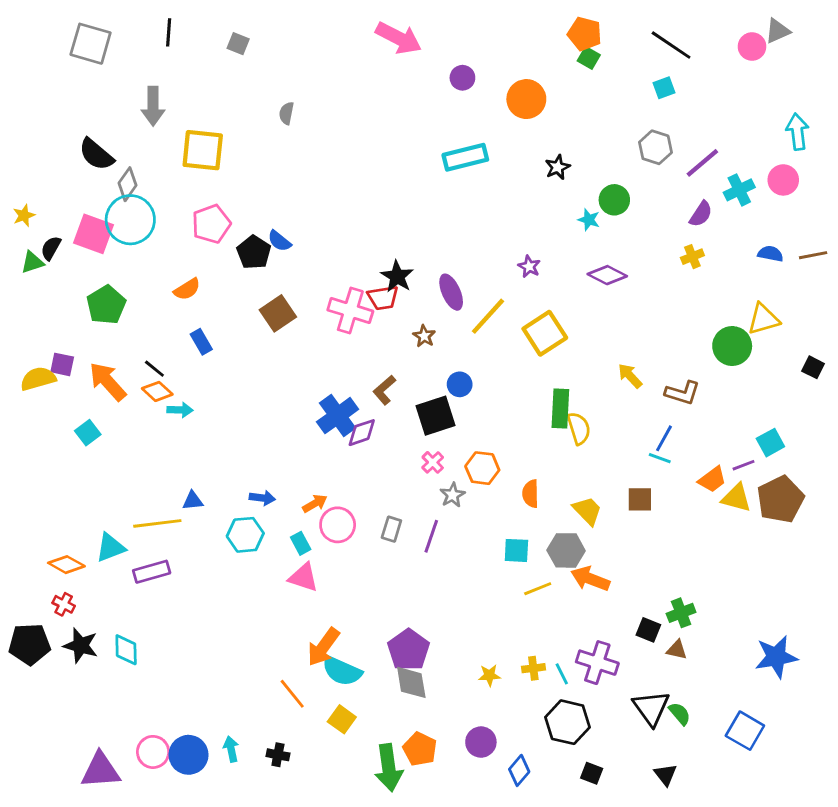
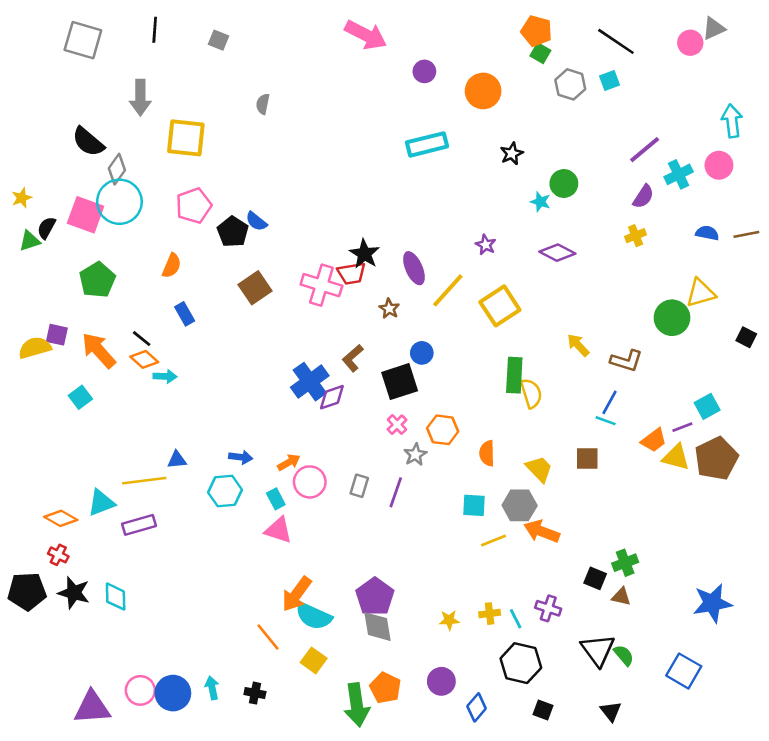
gray hexagon: (656, 147) -> (570, 84), moved
orange semicircle: (187, 289) -> (172, 266), turned -35
purple cross: (597, 663) -> (548, 608), size x0.7

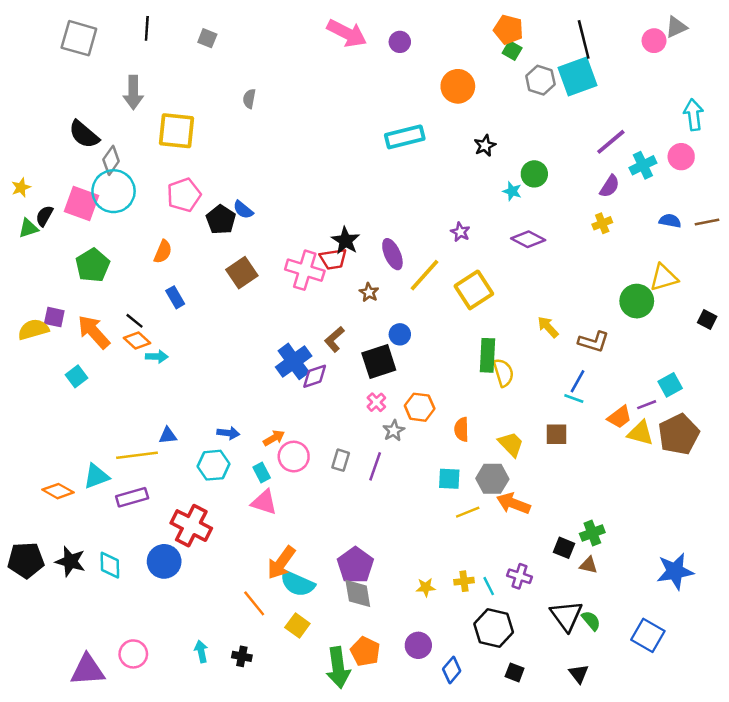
black line: (616, 41) -> (584, 39), turned 42
purple circle: (424, 71) -> (400, 42), moved
cyan square: (609, 81) -> (578, 76), size x2.0
red cross: (58, 555) -> (191, 526), moved, size x2.0
blue circle: (173, 693) -> (164, 561), moved

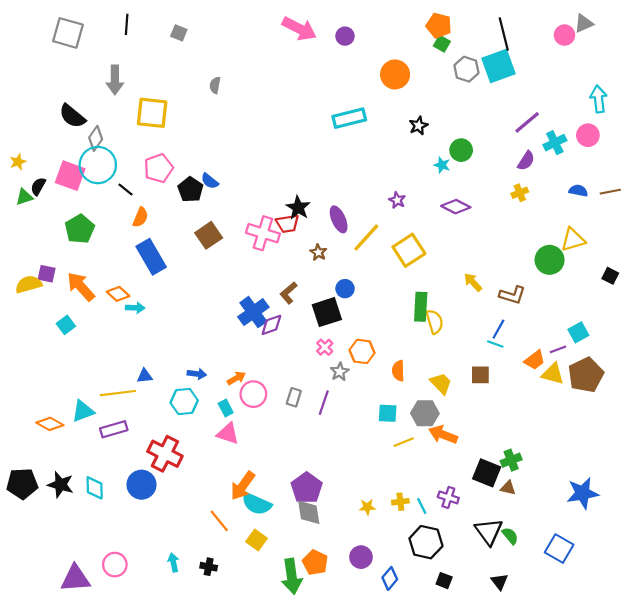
blue rectangle: (175, 297) -> (151, 257), size x1.8
black line: (135, 321) -> (126, 190), moved
black square: (564, 548) -> (487, 473), size x1.5

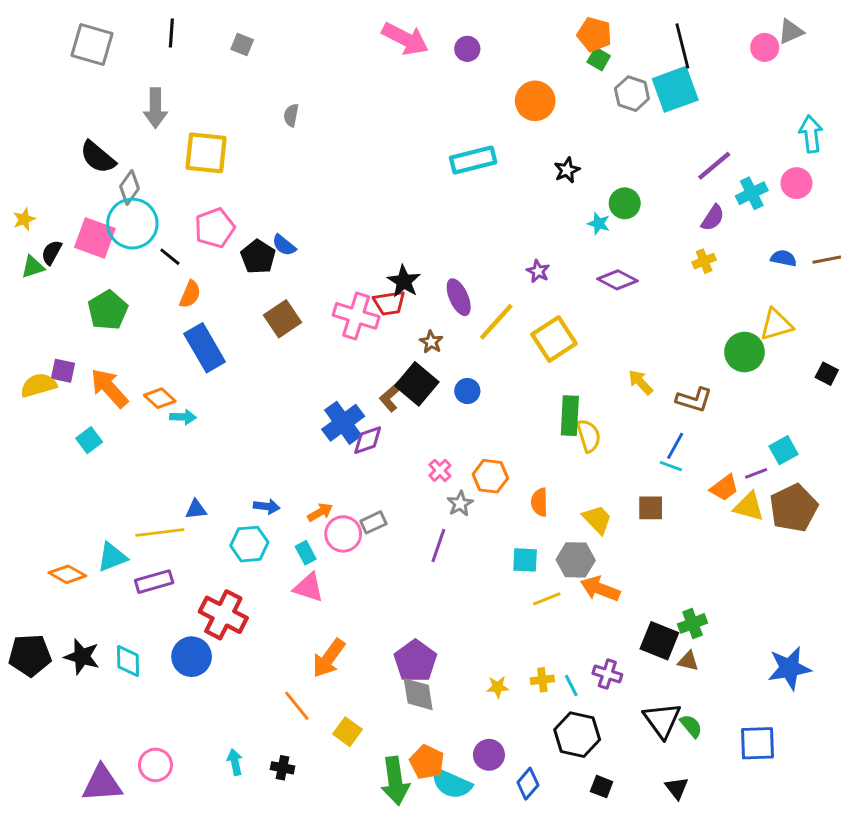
black square: (327, 312) -> (417, 384), moved, turned -32
gray rectangle: (294, 397) -> (373, 522), moved, turned 48
cyan semicircle: (257, 504) -> (451, 784), moved
blue square: (559, 549) -> (758, 743), turned -32

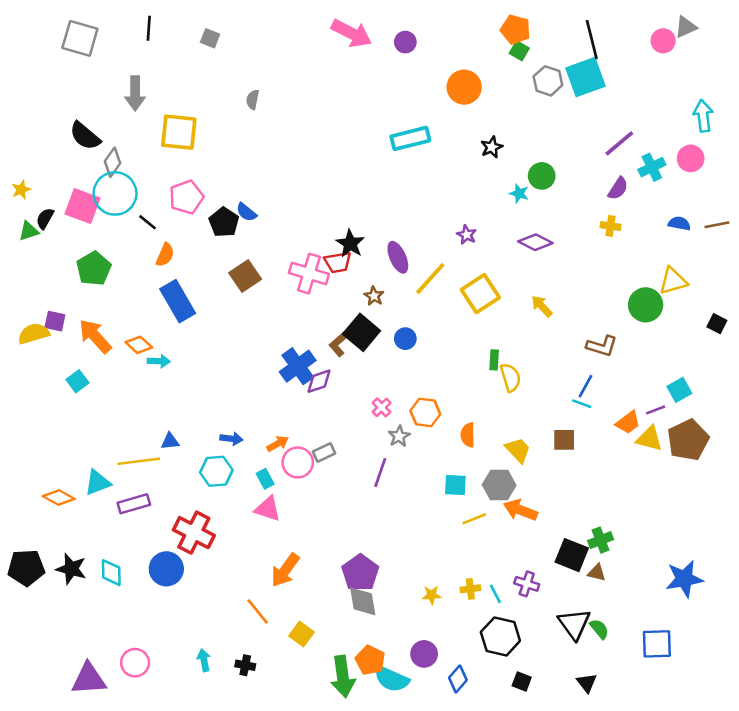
yellow cross: (704, 261) -> (611, 226), turned 30
yellow arrow: (641, 382) -> (542, 306), moved
green rectangle: (570, 416) -> (494, 360), size x0.6

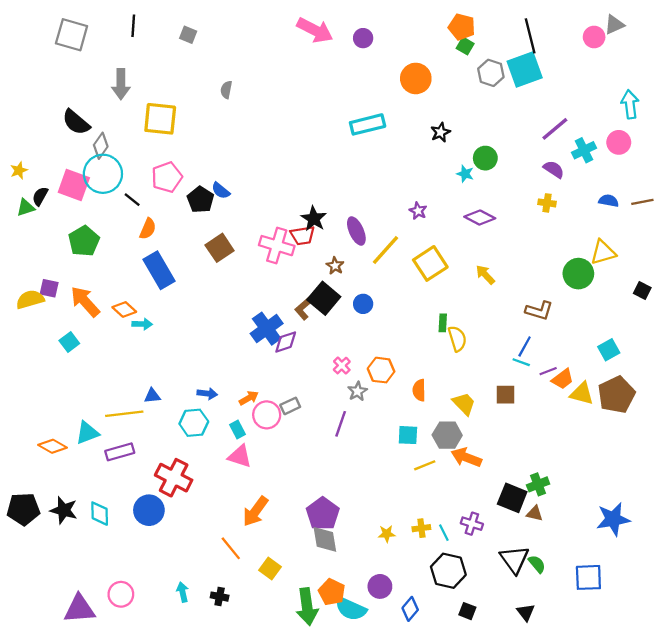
purple semicircle: (618, 188) -> (554, 169), turned -90
purple line: (656, 410) -> (548, 371), moved

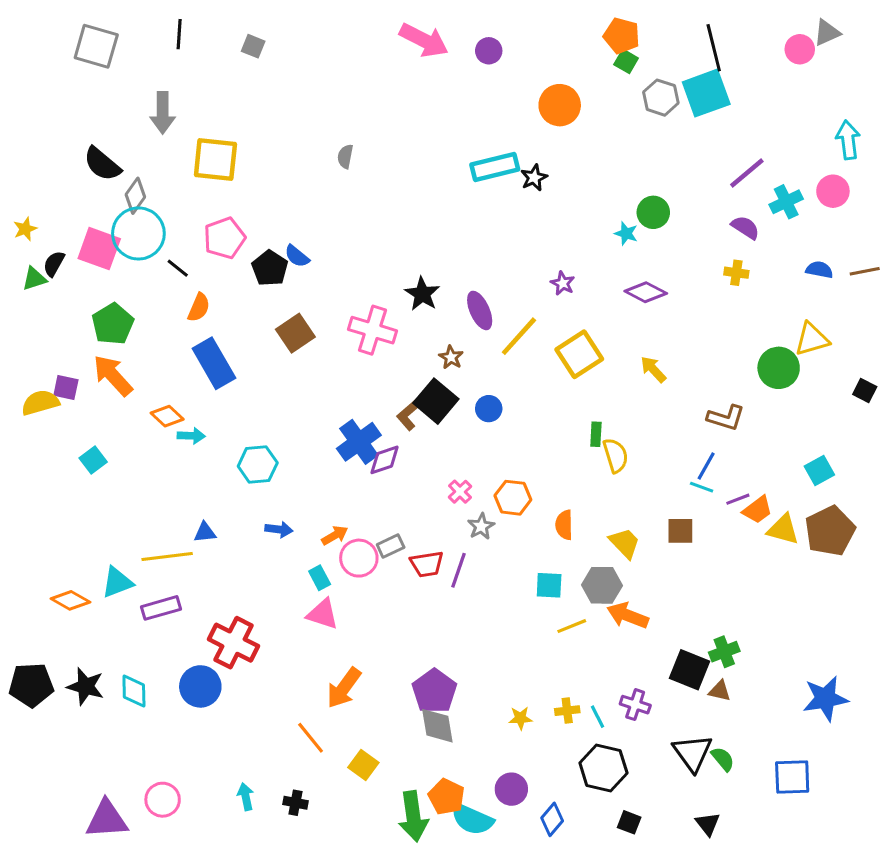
gray semicircle: (226, 90) -> (345, 156), moved
black star: (440, 132) -> (534, 178), moved
red trapezoid: (303, 235) -> (427, 564), moved
orange arrow: (85, 302) -> (113, 375), moved
cyan hexagon: (194, 423) -> (258, 464), moved

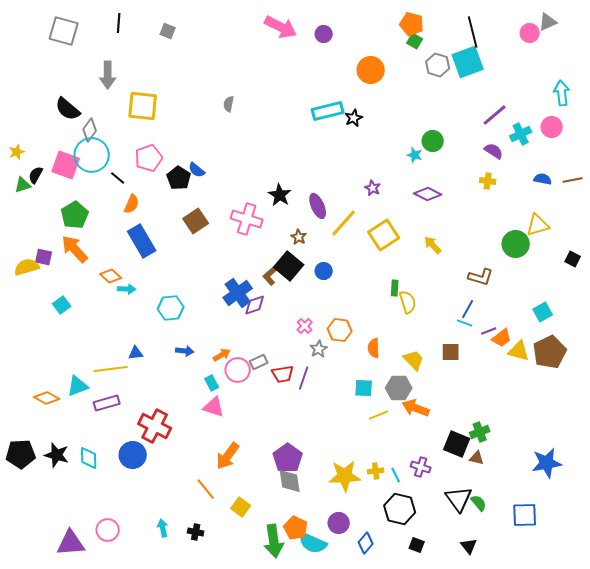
yellow star: (520, 718) -> (345, 476), size x2.0

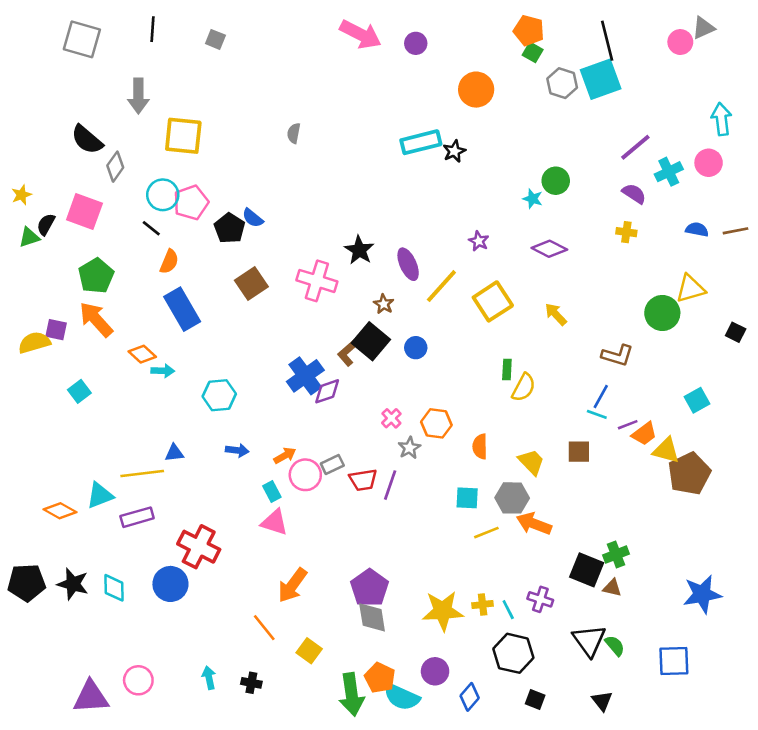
cyan circle: (92, 155) -> (163, 195), moved, size x0.7
yellow semicircle: (408, 302) -> (524, 387), turned 45
brown pentagon: (550, 352) -> (689, 474), moved

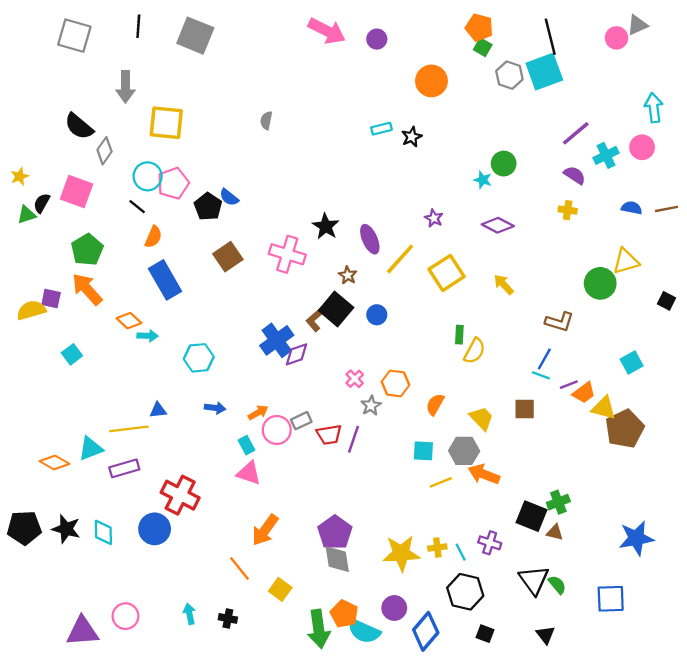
gray square: (215, 39) -> (195, 36), size x2.0
cyan rectangle: (421, 142) -> (381, 129), size x0.6
orange semicircle: (480, 447) -> (435, 404), turned 30
blue diamond: (470, 697) -> (426, 631), size x1.5

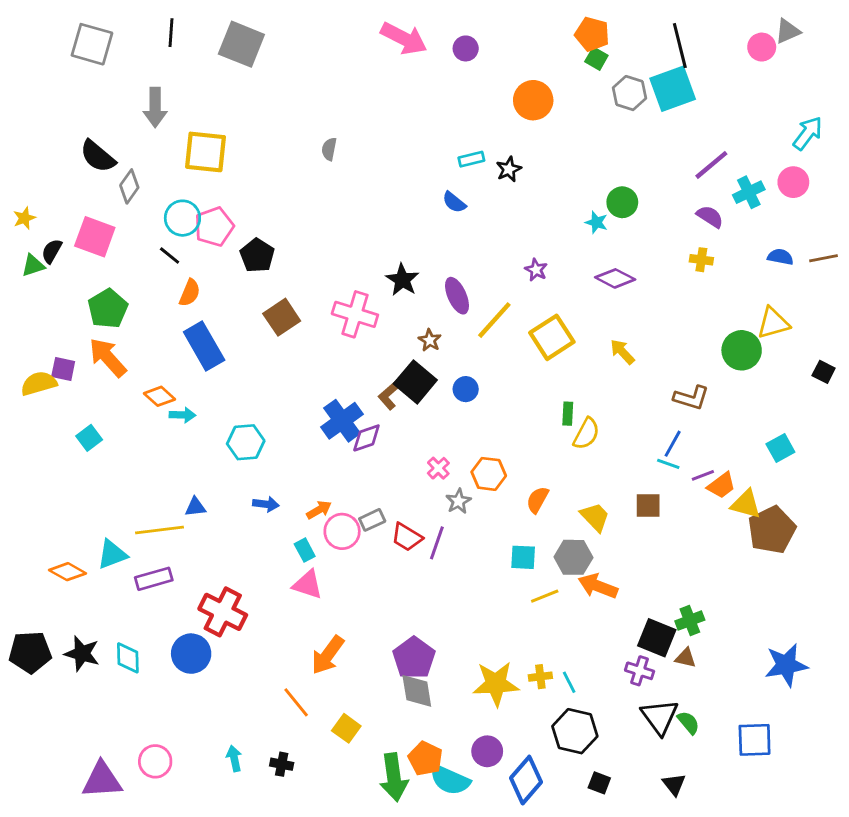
cyan arrow: (654, 108) -> (808, 133), turned 44
blue semicircle: (229, 197) -> (454, 202), moved
red trapezoid: (329, 435) -> (407, 537), turned 40
purple cross: (490, 543) -> (640, 671), moved

